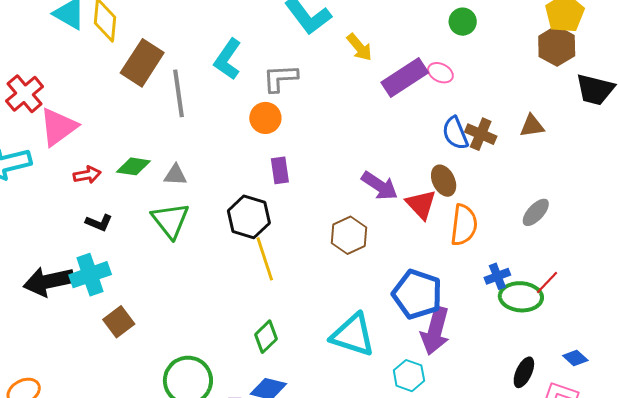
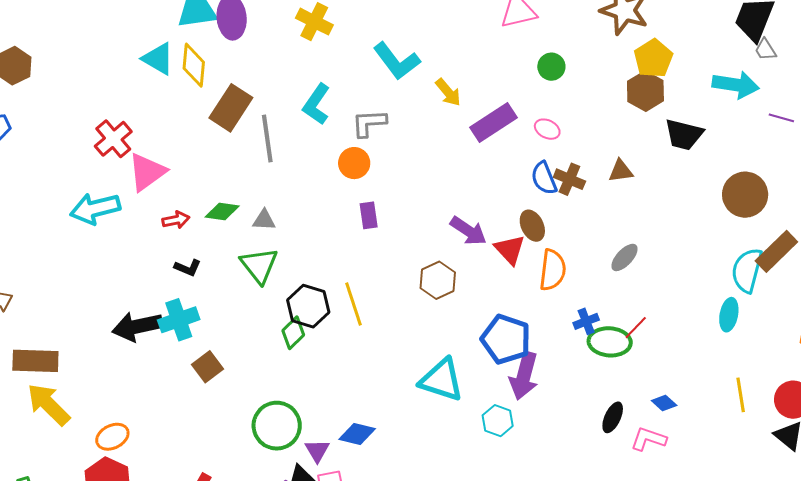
pink ellipse: (440, 73) -> (547, 129), moved
black hexagon: (249, 217) -> (308, 306), moved
green diamond: (266, 337) -> (293, 333), moved

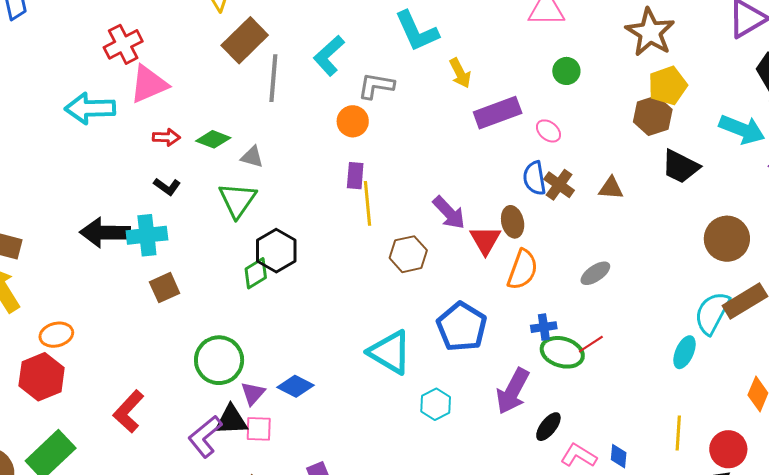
yellow line: (353, 304) -> (367, 203), moved
purple arrow: (524, 376) -> (513, 391), moved
blue diamond: (664, 403) -> (619, 456), moved, turned 40

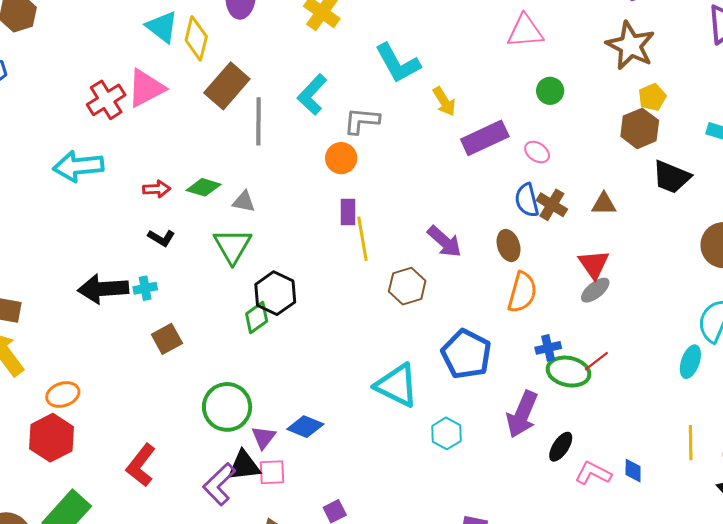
pink triangle: (149, 84) -> (146, 88), moved
yellow pentagon: (668, 86) -> (652, 97), size x0.7
cyan cross: (147, 235) -> (145, 288), size x0.6
red triangle: (485, 240) -> (594, 264), moved

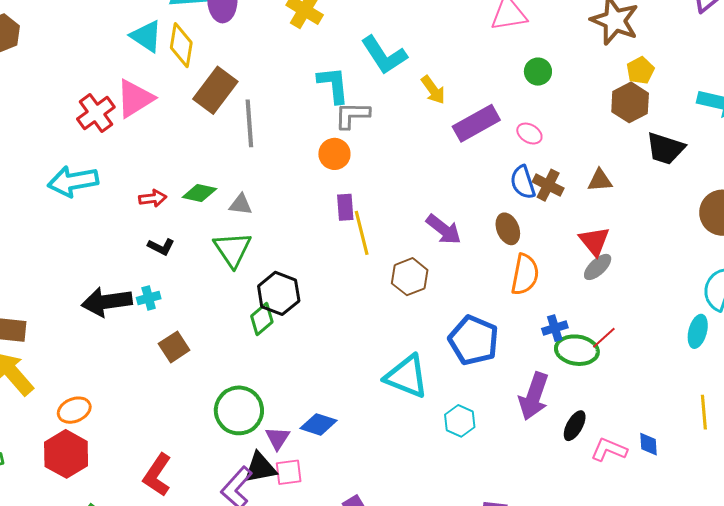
cyan L-shape: (312, 95) -> (333, 85), moved, turned 135

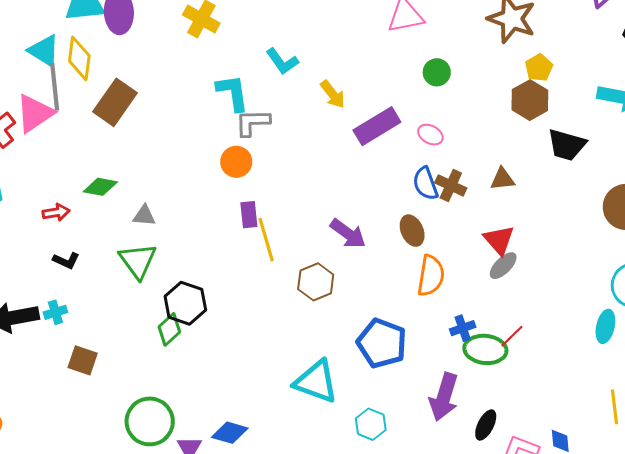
cyan L-shape: (384, 55) -> (282, 61), size x0.7
gray line: (249, 123) -> (55, 87), moved
green diamond: (199, 193) -> (100, 187), moved
brown square: (174, 347) -> (83, 360), turned -36

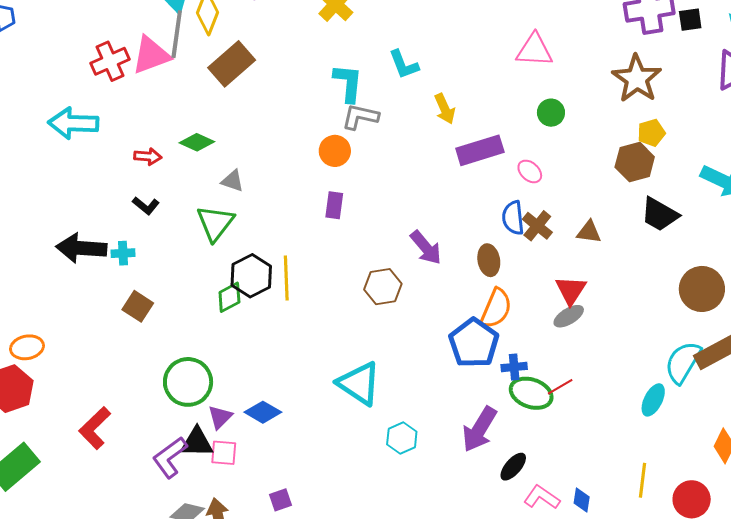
yellow line: (266, 240) -> (286, 278), moved
blue pentagon: (382, 343) -> (474, 343), moved

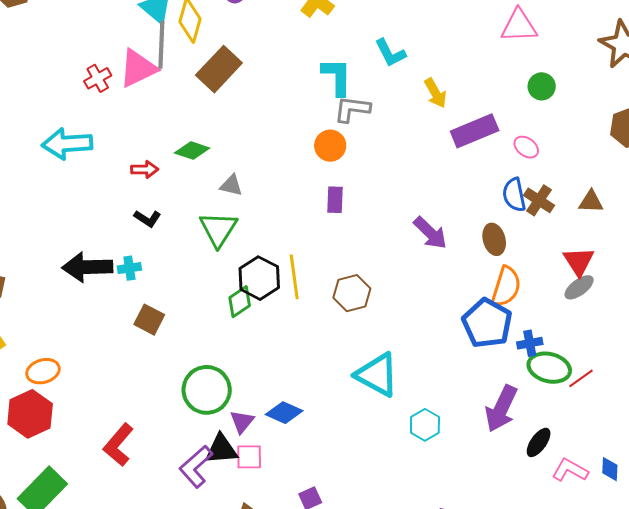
red cross: (110, 61) -> (98, 78), size x0.7
brown hexagon: (383, 287) -> (352, 293), moved
red line: (560, 387) -> (581, 378), moved

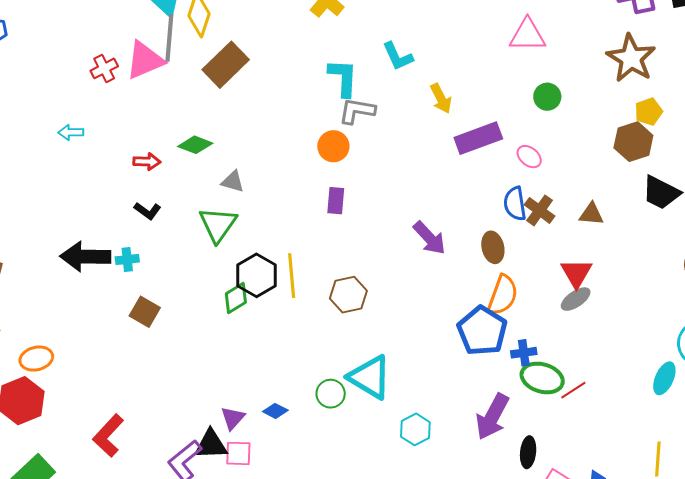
cyan arrow: (67, 144) -> (71, 132), size x0.5
green circle: (207, 390) -> (331, 394), moved, size x0.6
blue diamond: (284, 413) -> (275, 411), size x0.7
black ellipse: (539, 442) -> (528, 452), turned -32

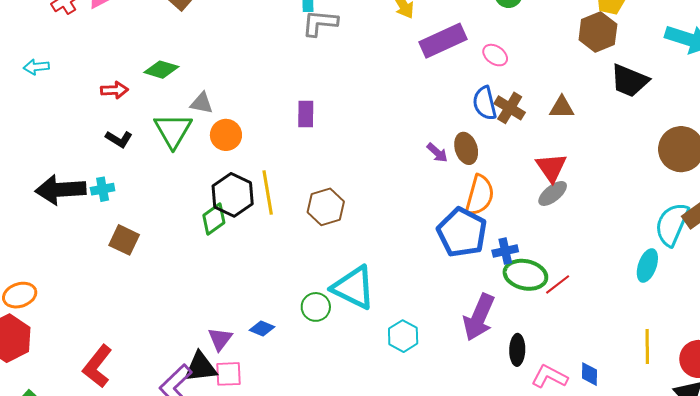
orange circle: (333, 146) -> (226, 135), moved
green triangle: (218, 225) -> (173, 130), moved
purple arrow: (429, 238) -> (437, 153), moved, size x0.6

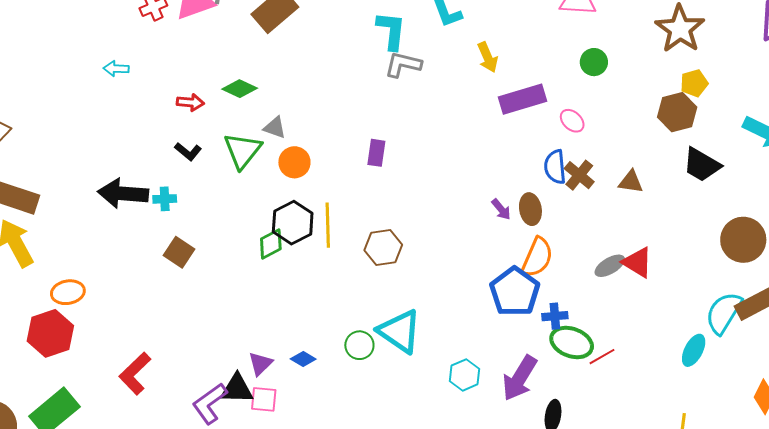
red triangle: (551, 168) -> (637, 262), moved, turned -32
cyan hexagon: (403, 336) -> (465, 375), moved

